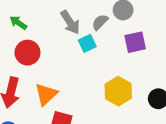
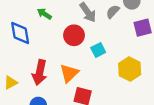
cyan square: (87, 43) -> (98, 50), moved
red circle: (27, 53) -> (74, 35), moved

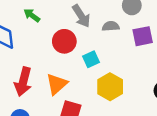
gray semicircle: (113, 12) -> (111, 26), moved, turned 40
yellow hexagon: (130, 69) -> (110, 87), moved

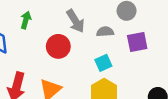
green arrow: (32, 15) -> (26, 20), turned 70
cyan square: (91, 59) -> (103, 63), moved

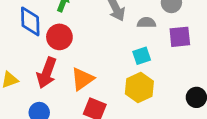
red circle: (58, 46) -> (59, 37), moved

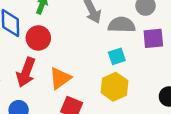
gray semicircle: (147, 23) -> (122, 25), size x1.5

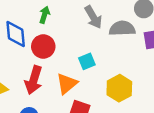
cyan square: (117, 56) -> (87, 61), moved

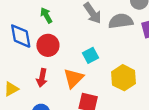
green arrow: (45, 15) -> (46, 15), turned -42
red arrow: (34, 80) -> (42, 78), size x0.7

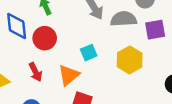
red arrow: (42, 78) -> (35, 72), turned -42
yellow hexagon: (124, 78) -> (130, 60), moved

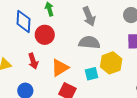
gray semicircle: (124, 19) -> (89, 43), moved
cyan square: (89, 53) -> (91, 74), moved

